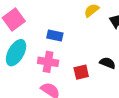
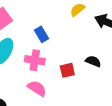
blue rectangle: (55, 36) -> (41, 34), turned 48

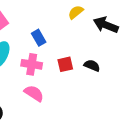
red square: (67, 70) -> (65, 64), moved

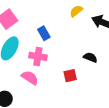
red square: (65, 64) -> (70, 76), moved
pink semicircle: (34, 93) -> (30, 78), moved

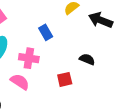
blue rectangle: (44, 33) -> (46, 32), moved

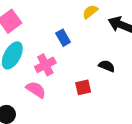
pink cross: (29, 58) -> (45, 65), turned -36

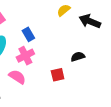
blue rectangle: (63, 38) -> (28, 34), moved
black semicircle: (107, 66) -> (78, 57), turned -40

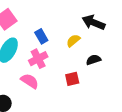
yellow semicircle: (64, 10) -> (73, 41), moved
black arrow: (90, 21) -> (94, 22), moved

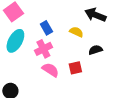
yellow semicircle: (73, 41) -> (76, 32), turned 64
pink semicircle: (30, 81) -> (50, 70), moved

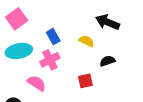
cyan ellipse: (15, 41) -> (19, 51), turned 50
pink semicircle: (50, 70) -> (37, 83), moved

